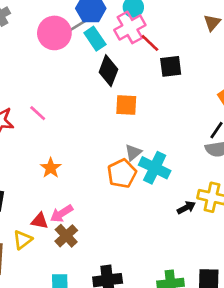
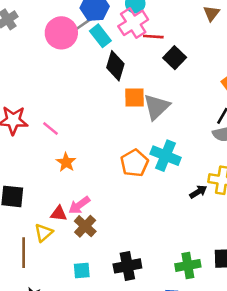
red line: (150, 43) -> (153, 37), turned -36
black square: (171, 66) -> (175, 58), turned -35
pink line: (38, 113) -> (51, 129), moved
gray triangle: (133, 152) -> (157, 107), moved, size x1.6

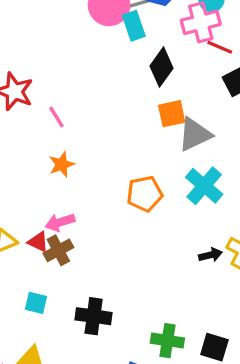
cyan rectangle: (100, 36) -> (134, 26), moved
orange square: (135, 97) -> (172, 114), turned -30
cyan cross: (166, 156) -> (204, 186), moved
red triangle: (59, 214) -> (38, 242), moved

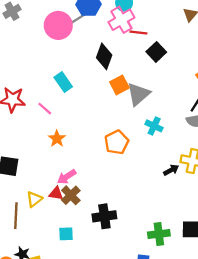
cyan rectangle: (134, 26) -> (63, 82), moved
cyan cross: (204, 186) -> (154, 126), size x0.7
black cross: (94, 316) -> (104, 216), moved

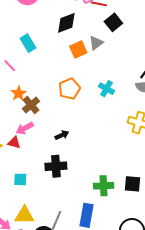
black diamond: (104, 56) -> (66, 23), turned 45
gray triangle: (138, 94) -> (96, 43), moved, size x0.7
orange pentagon: (117, 142) -> (69, 89), moved
black arrow: (171, 170) -> (62, 135), moved
brown cross: (71, 195) -> (31, 105), moved

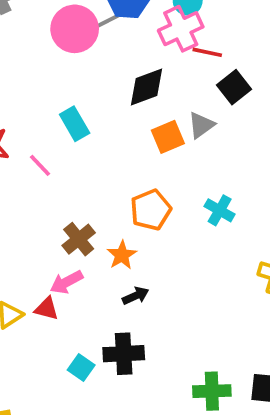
orange star: (19, 93) -> (122, 255), moved
cyan square: (20, 179) -> (81, 368), moved, turned 32

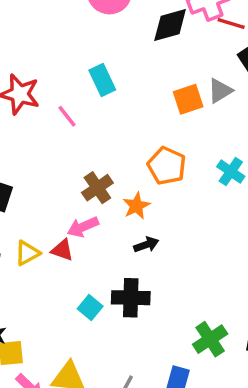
black diamond: (146, 87) -> (170, 25), moved
orange pentagon: (151, 210) -> (167, 166), turned -30
green cross: (212, 391) -> (210, 339), turned -36

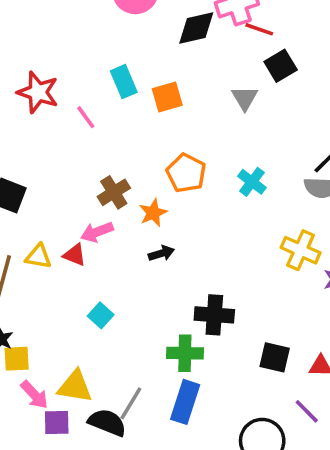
gray triangle: (220, 91) -> (245, 98), turned -32
orange square: (188, 99) -> (167, 97), moved
yellow triangle: (27, 253) -> (38, 256), turned 36
black cross: (131, 298) -> (214, 315), moved
green cross: (210, 339) -> (185, 353), moved, turned 32

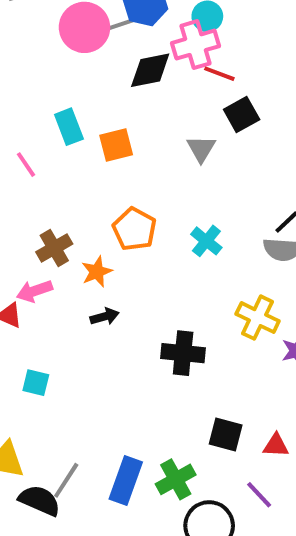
cyan square: (101, 315) -> (36, 383), turned -30
black cross: (214, 315) -> (183, 353), moved
green cross: (185, 353) -> (176, 479), moved, turned -32

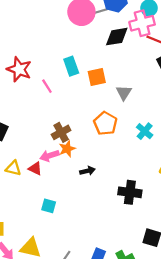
gray triangle: (201, 149) -> (124, 93), moved
orange star: (97, 272) -> (67, 149), moved

